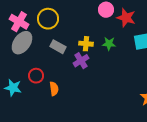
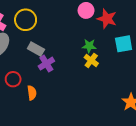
yellow cross: (86, 44) -> (91, 60), moved, turned 32
purple cross: (81, 61) -> (46, 64), moved

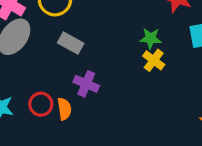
purple cross: (46, 64) -> (86, 84), moved, turned -35
red circle: (13, 79) -> (41, 104), moved

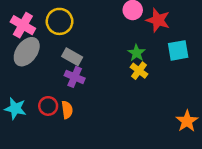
green star: (151, 38) -> (136, 53), turned 30
purple cross: (86, 84) -> (75, 77), moved

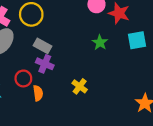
yellow cross: (139, 71) -> (80, 86), moved
red circle: (48, 106) -> (23, 78), moved

